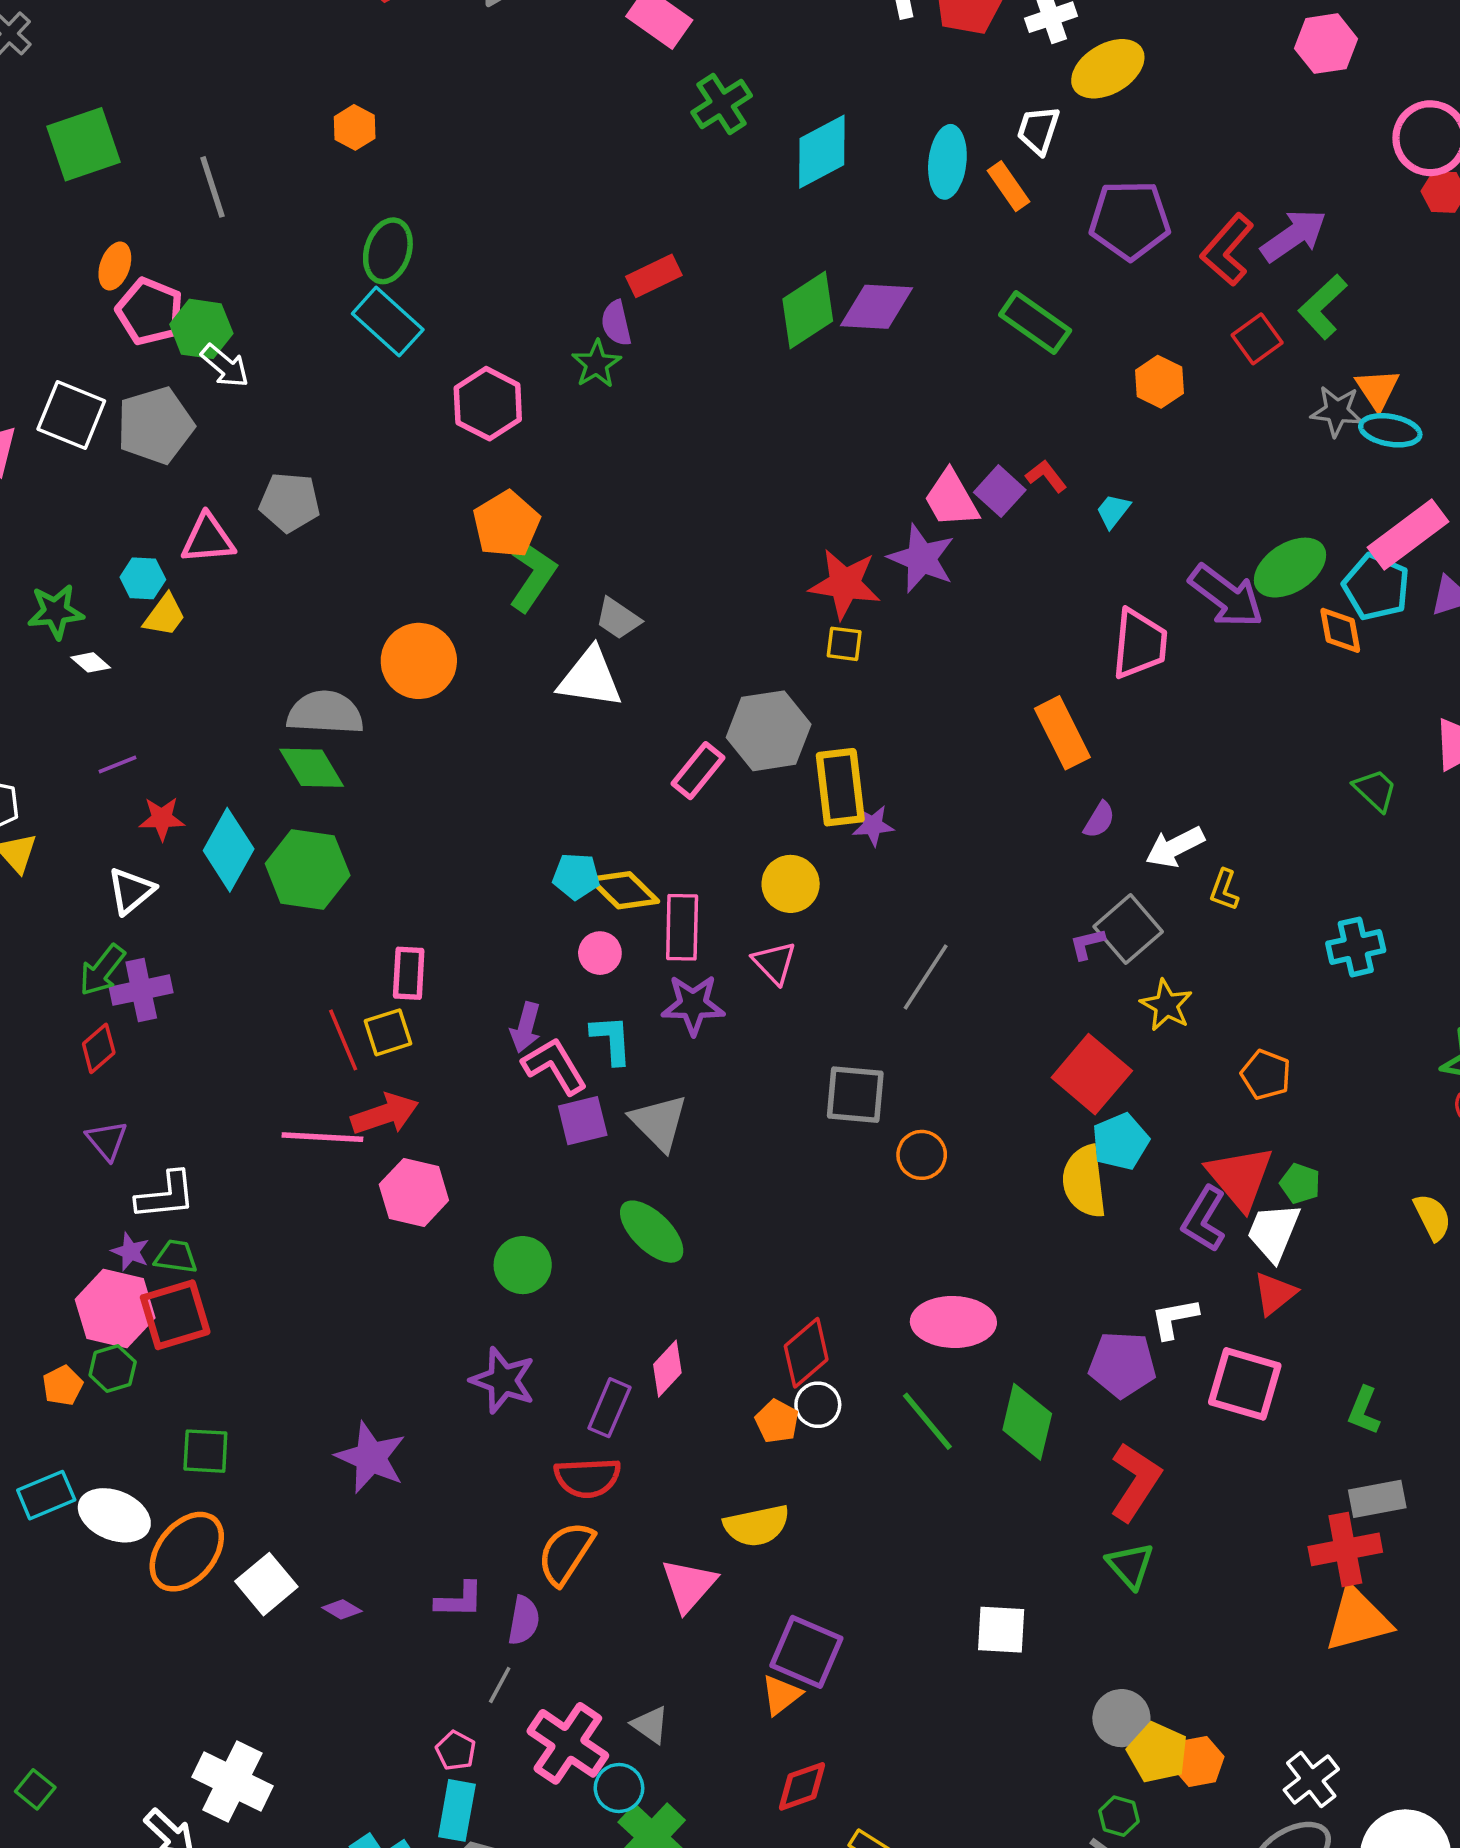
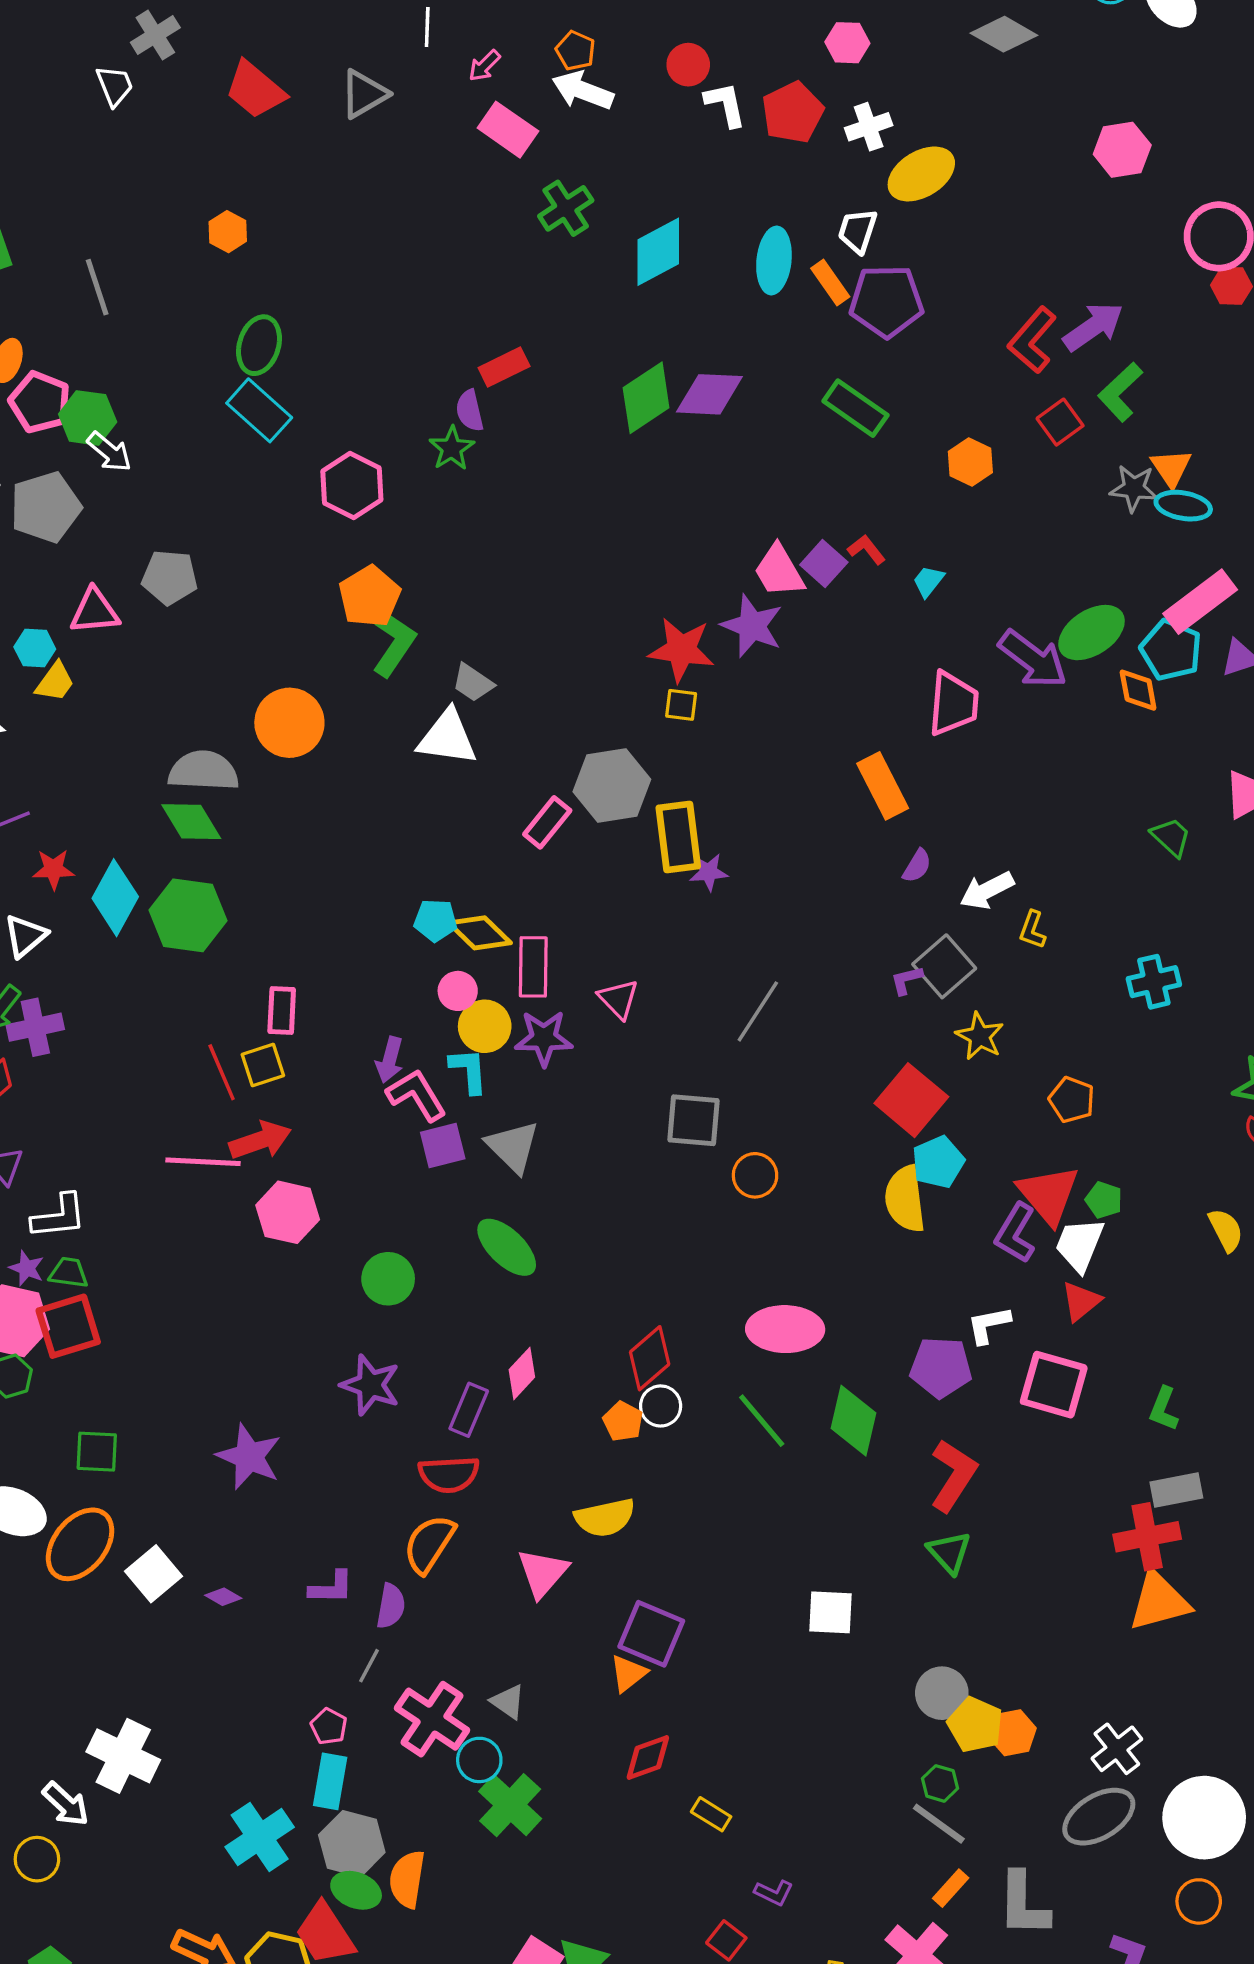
purple pentagon: (1130, 220) -> (886, 301), moved
yellow circle: (791, 884) -> (485, 1026), moved

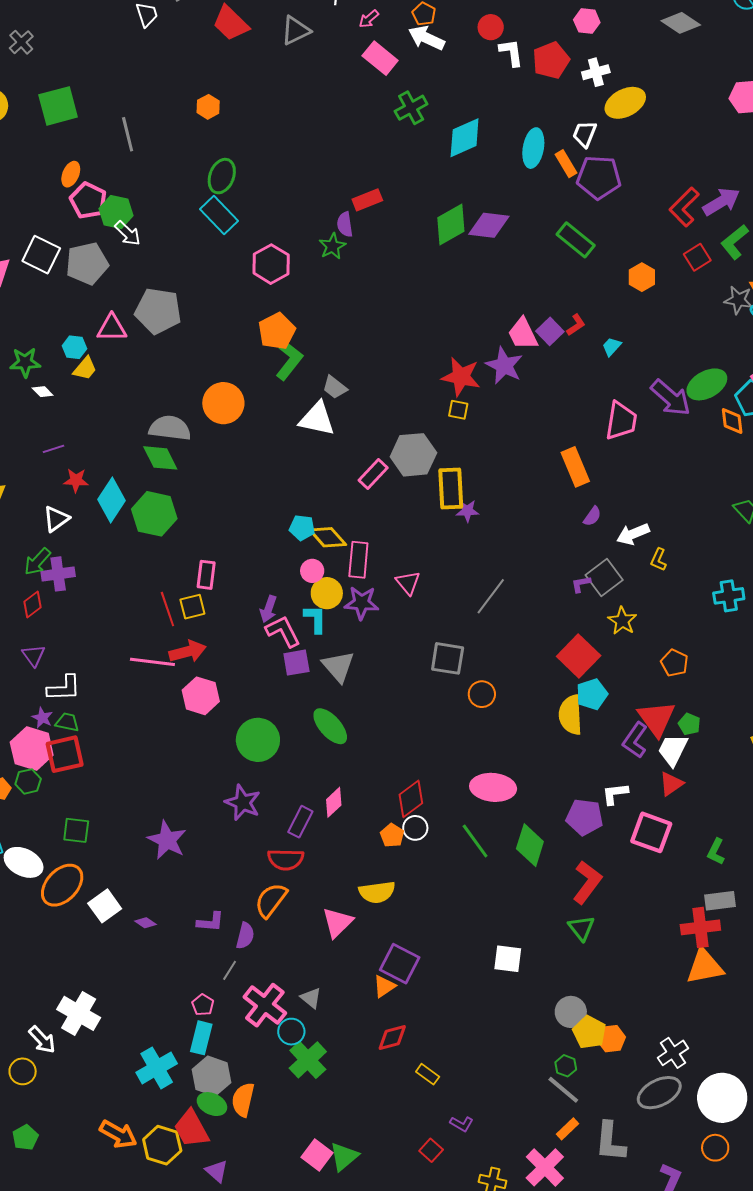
red L-shape: (866, 549) -> (576, 325), turned 90
gray pentagon: (170, 577) -> (158, 311), size x1.4
green circle: (388, 1279) -> (258, 740), size x1.4

